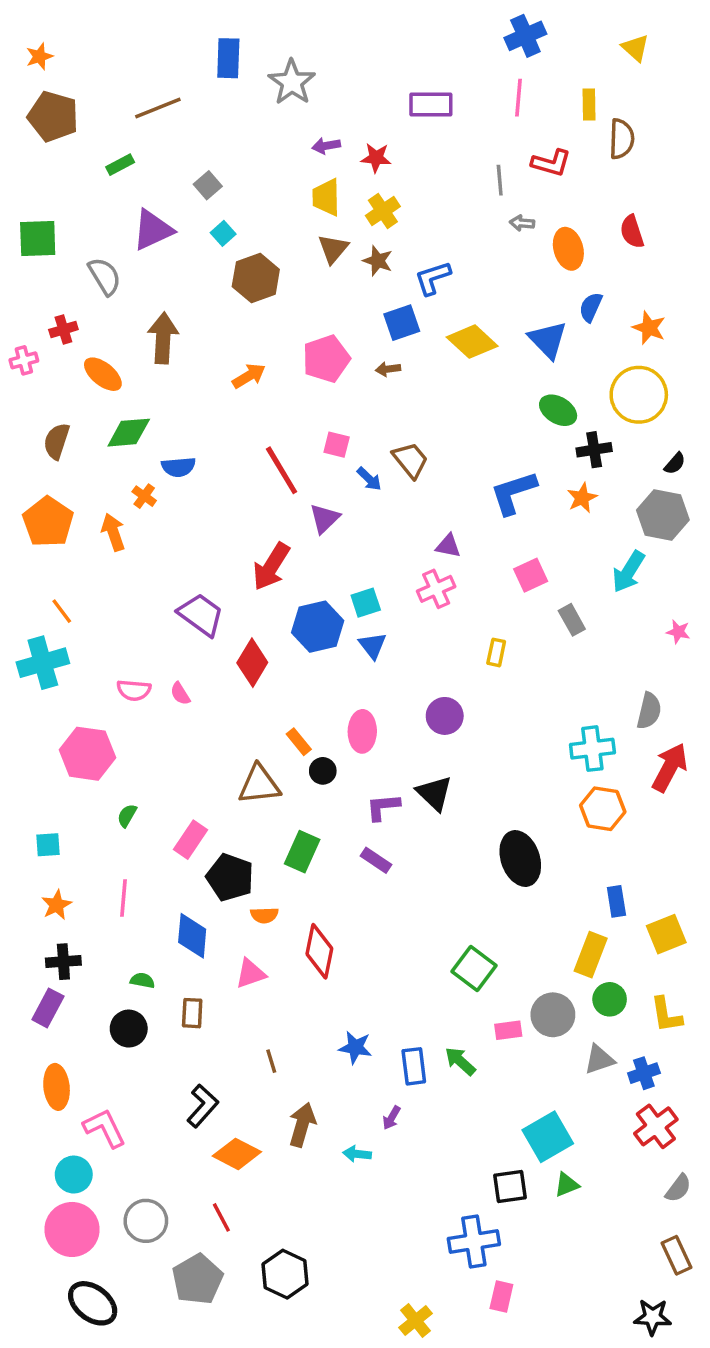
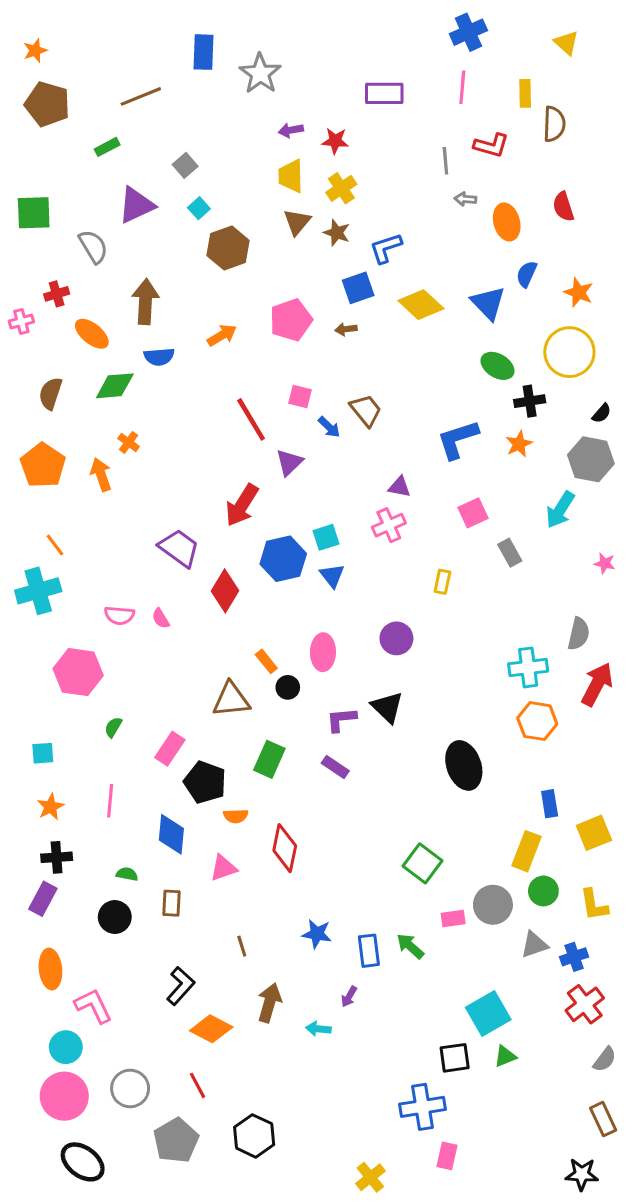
blue semicircle: (178, 467) -> (159, 357), moved

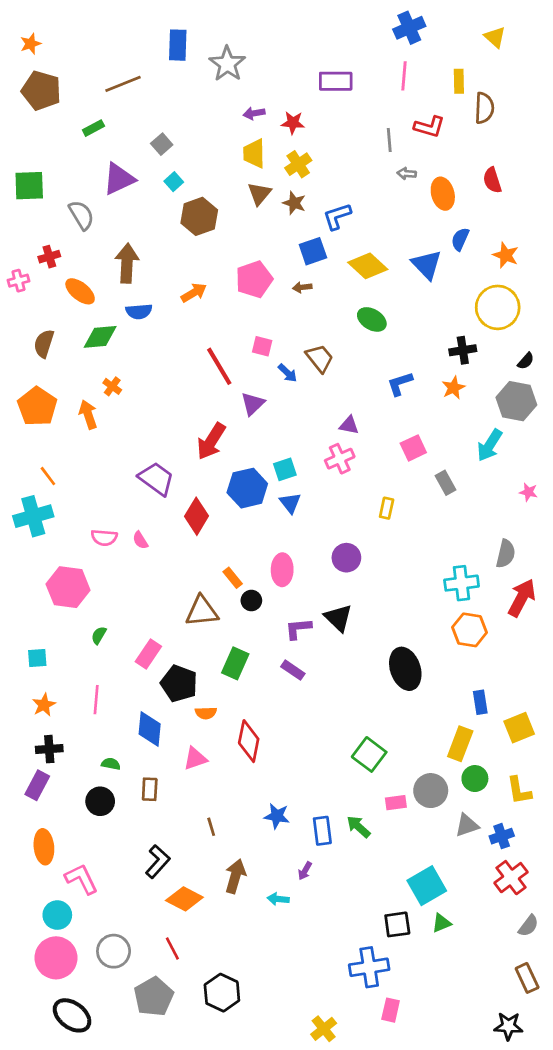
green ellipse: (497, 366) -> (372, 319), moved
blue L-shape: (458, 439) -> (400, 384), size x0.7

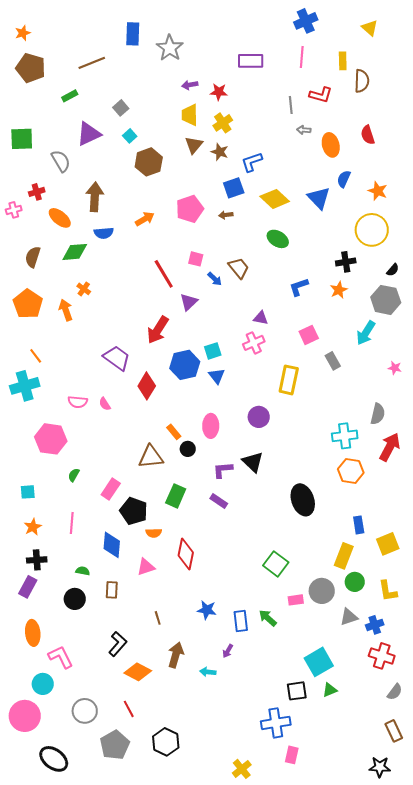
yellow rectangle: (387, 508) -> (289, 380), size x1.8
red cross: (511, 878) -> (382, 656), turned -35
pink circle: (56, 958) -> (25, 716), moved

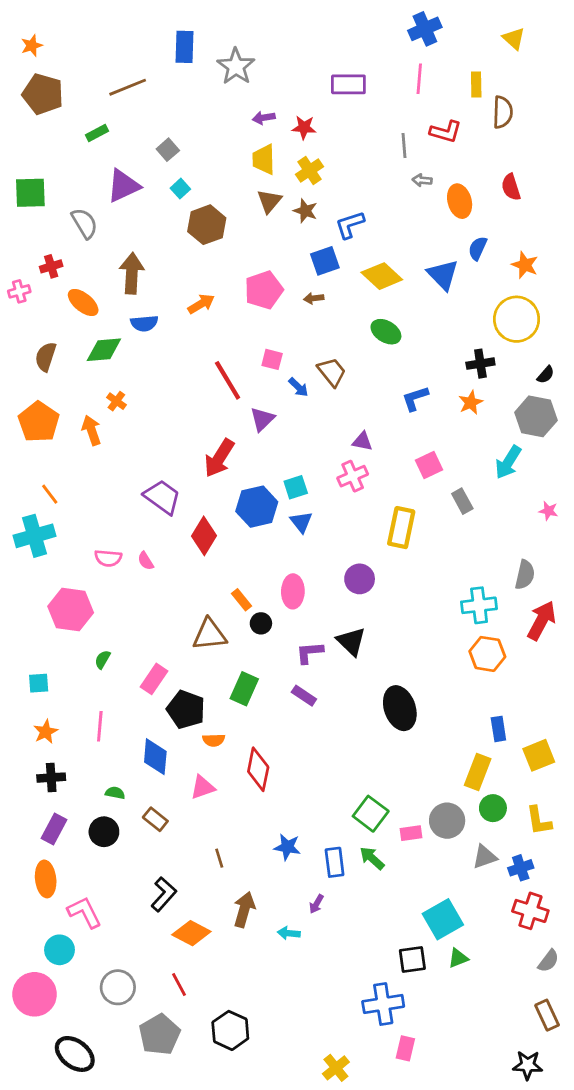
black ellipse: (303, 500) -> (400, 708), moved
green square: (276, 564) -> (371, 814), moved
purple rectangle: (28, 587) -> (54, 829), moved
brown rectangle: (112, 590) -> (155, 819), turned -54

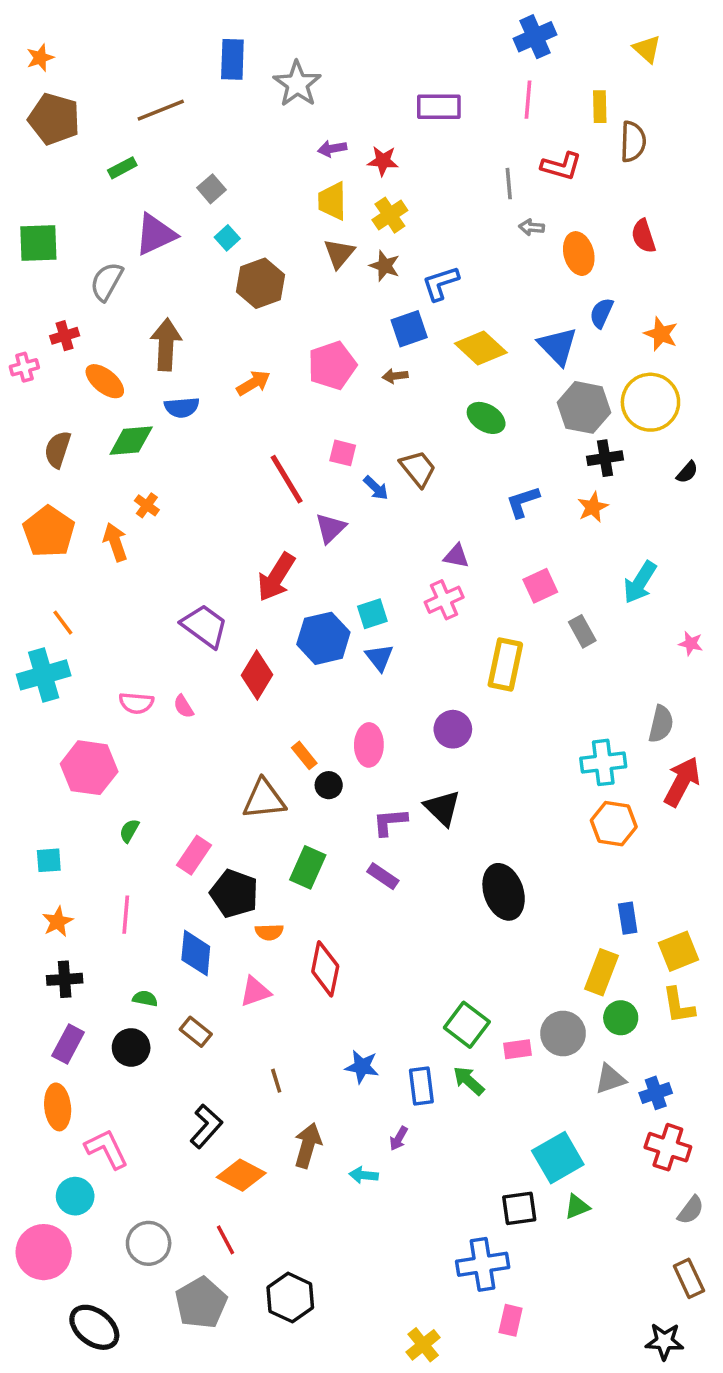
gray semicircle: (85, 223) -> (107, 282), turned -120
gray hexagon: (536, 416) -> (584, 407), moved
yellow L-shape: (539, 821) -> (678, 1006), moved

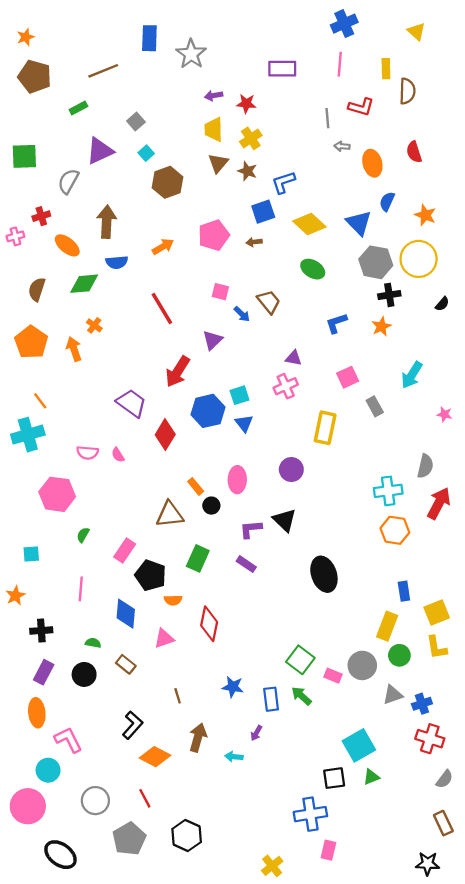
red line: (287, 479) -> (162, 308), moved
orange star: (58, 922) -> (15, 596), moved
pink rectangle: (518, 1049) -> (333, 676), turned 30

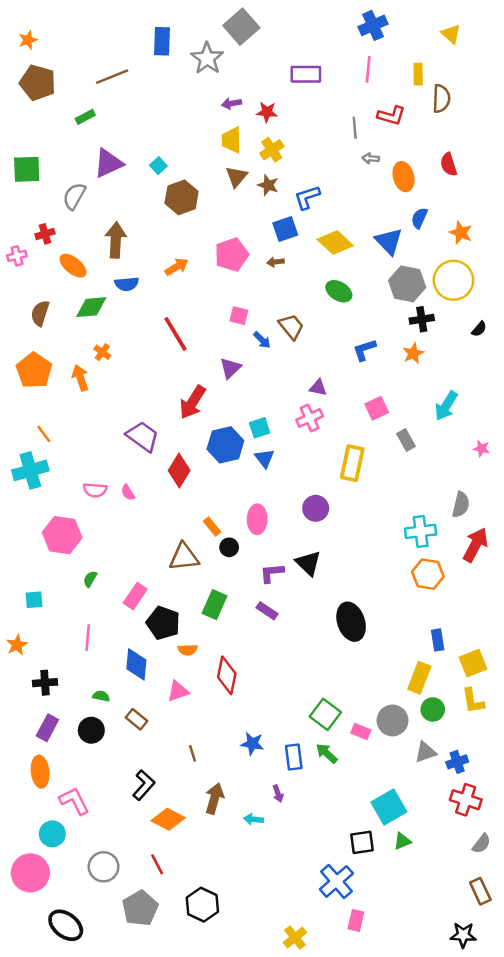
gray square: (136, 122) -> (241, 27), moved, size x1.8
purple arrow: (256, 733) -> (278, 794), turned -49
blue cross: (310, 814) -> (336, 881), turned -32

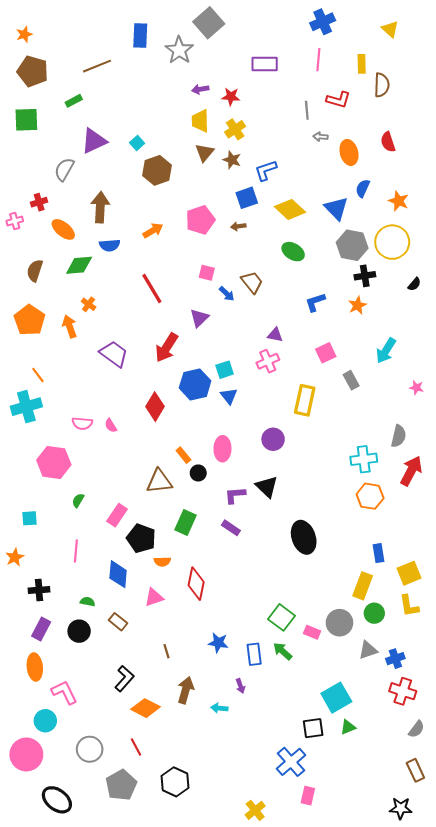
green square: (27, 169) -> (26, 120), moved
purple trapezoid: (143, 436) -> (114, 354), moved

